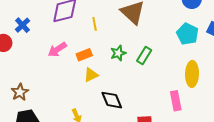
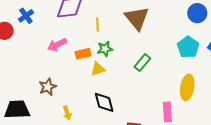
green star: (118, 53) -> (105, 49), moved
yellow triangle: (91, 75) -> (98, 69), moved
brown star: (20, 92) -> (48, 87), moved

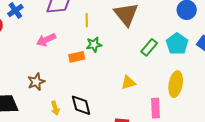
orange rectangle: (83, 54) -> (77, 57), moved
green rectangle: (142, 63) -> (149, 47), moved
yellow triangle: (98, 69) -> (128, 82), moved
black diamond: (104, 102) -> (81, 105), moved

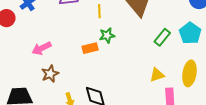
pink arrow: (46, 40) -> (42, 48), moved
yellow triangle: (128, 82) -> (157, 75), moved

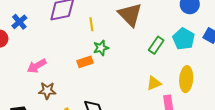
brown star: (50, 74) -> (47, 91), turned 30

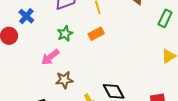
green star: (101, 48) -> (65, 34), moved
orange rectangle: (85, 62) -> (96, 34), moved

